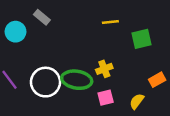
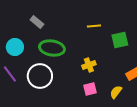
cyan circle: (16, 32) -> (15, 47), moved
green ellipse: (77, 80) -> (52, 48), moved

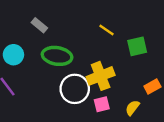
yellow line: (94, 26) -> (107, 30), turned 40
yellow cross: (89, 65) -> (101, 76), size x1.6
white circle: (40, 76) -> (75, 89), moved

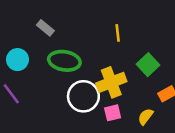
yellow line: (107, 30) -> (118, 33), turned 49
green square: (137, 46) -> (148, 65), moved, turned -30

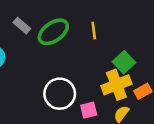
green ellipse: (64, 61) -> (53, 32), moved, turned -44
yellow cross: (111, 82) -> (116, 85), moved

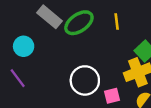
gray rectangle: (22, 26) -> (49, 17), size x1.5

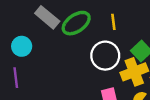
purple line: (18, 78) -> (16, 78), turned 30
white circle: (85, 80) -> (105, 56), moved

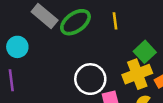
white circle: (105, 56) -> (90, 79), moved

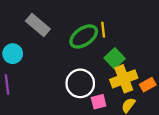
green ellipse: (75, 22) -> (84, 36), moved
green square: (145, 52) -> (115, 58), moved

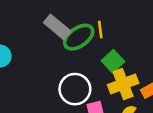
gray rectangle: (38, 25) -> (57, 27), moved

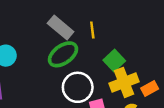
yellow line: (100, 29) -> (92, 30), moved
green ellipse: (79, 37) -> (63, 54), moved

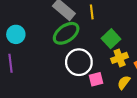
yellow cross: (124, 82) -> (120, 58), size x0.7

